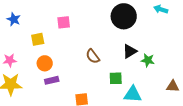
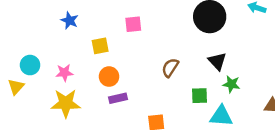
black triangle: (130, 51) -> (217, 61), turned -42
brown semicircle: (93, 56) -> (170, 68), turned 70
green star: (148, 60) -> (231, 84), moved

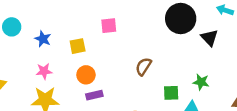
blue star: (70, 20) -> (43, 39), moved
black triangle: (217, 61) -> (209, 38), moved
cyan circle: (30, 65) -> (12, 27), moved

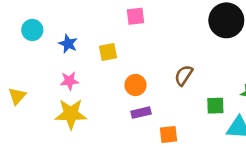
pink square: (109, 26) -> (135, 16), moved
orange circle: (86, 75) -> (135, 85), moved
purple rectangle: (94, 95) -> (141, 113), moved

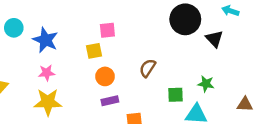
pink square: (135, 16) -> (107, 30), moved
blue star: (68, 44) -> (45, 40), size x1.5
yellow square: (108, 52) -> (94, 51), moved

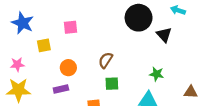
blue star: (45, 40) -> (23, 23), moved
yellow square: (94, 51) -> (44, 45), moved
green square: (176, 95) -> (112, 84), moved
purple rectangle: (110, 101) -> (61, 89), moved

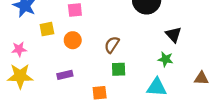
black triangle: (164, 35) -> (173, 35), moved
orange circle: (68, 68) -> (73, 40), moved

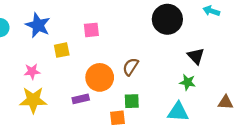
orange circle: (73, 40) -> (100, 77), moved, size x1.5
green square: (119, 69) -> (132, 101), moved

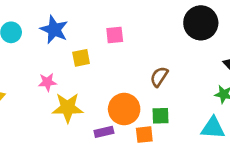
orange circle: (100, 77) -> (124, 109), moved
purple rectangle: (81, 99) -> (104, 132), moved
yellow star: (33, 100) -> (68, 108), moved

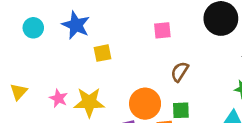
pink square: (115, 35) -> (162, 30), moved
pink star: (47, 82) -> (59, 98), moved, turned 30

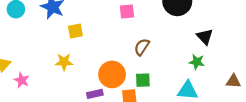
pink star: (59, 98) -> (22, 80), moved
yellow star: (89, 102) -> (64, 62), moved, size x0.7

